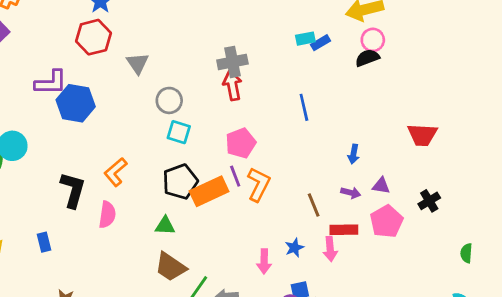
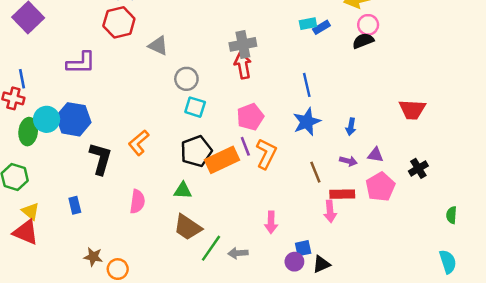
gray triangle: (138, 63) -> (158, 46), turned -30
blue hexagon: (76, 103) -> (74, 119), moved
pink semicircle: (107, 215) -> (137, 202), moved
blue star: (294, 248) -> (307, 122), moved, size x1.6

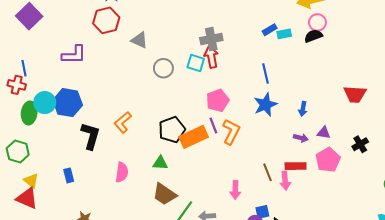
cyan rectangle: (308, 24) -> (284, 34), moved
blue rectangle: (321, 27) -> (270, 30), moved
cyan square: (195, 107) -> (196, 63), moved
brown line: (315, 172) -> (268, 172), moved

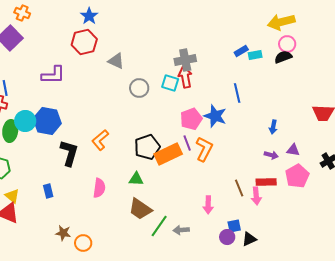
blue star: (265, 105) -> (215, 116), moved, turned -30

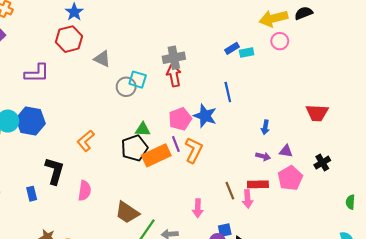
black semicircle: (283, 57) -> (304, 13), moved
cyan square: (170, 83) -> (138, 80), moved
black L-shape: (69, 153) -> (54, 171), moved
green triangle: (136, 179) -> (143, 129), moved

